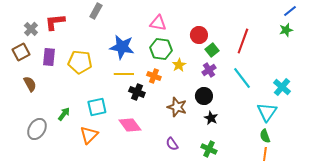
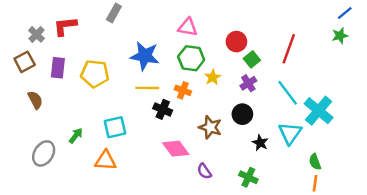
cyan cross: (282, 87) -> (319, 111), moved, size x1.4
cyan triangle: (267, 112) -> (290, 133), moved
black star: (211, 118) -> (260, 143), moved
pink diamond: (130, 125) -> (176, 149), moved
orange triangle: (89, 135) -> (106, 161), turned 48

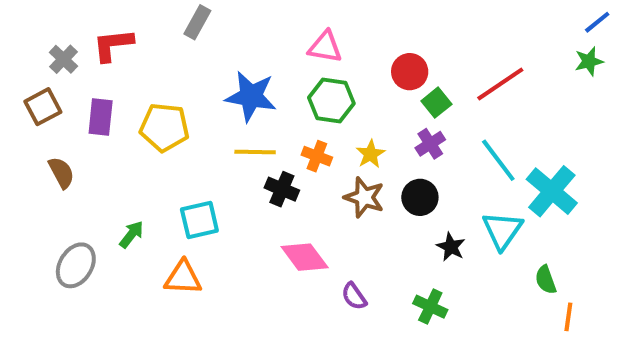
red line: (289, 49) -> (500, 84), turned 36
yellow star: (213, 77) -> (371, 154), moved
brown star: (210, 127) -> (364, 197), moved
orange line: (315, 183) -> (568, 317), moved

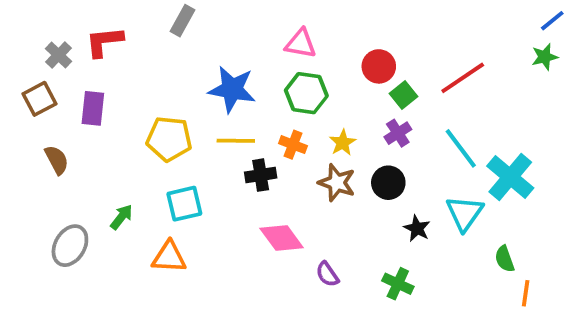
yellow pentagon: (164, 127) -> (169, 139), moved
black cross: (282, 189) -> (261, 175), turned -32

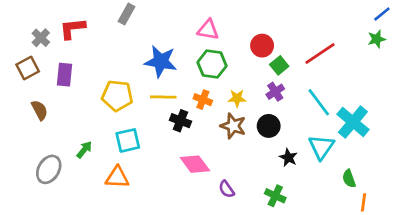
yellow star: (343, 143) -> (237, 98), turned 30
black cross: (261, 175) -> (180, 121), turned 30

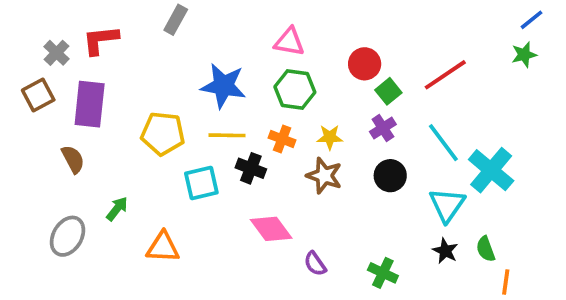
purple rectangle: (65, 75) -> (90, 104), size x1.4
brown semicircle: (40, 110) -> (73, 159), moved
black circle: (269, 126) -> (390, 176), moved
cyan square: (128, 140) -> (201, 183), moved
black star: (288, 158) -> (445, 251), moved

